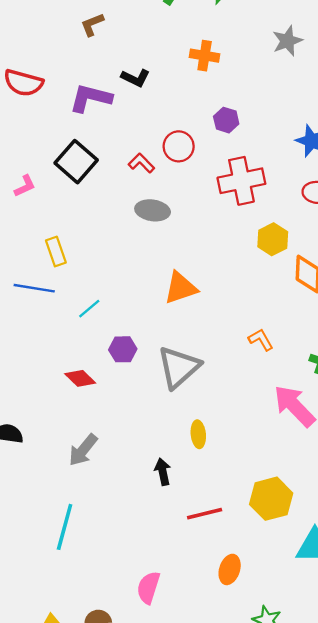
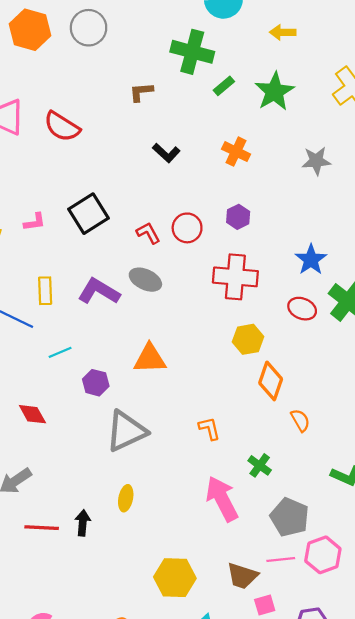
purple L-shape: (91, 98) -> (99, 291), moved
purple hexagon: (123, 349) -> (96, 383), moved
red line: (205, 514) -> (42, 528), moved

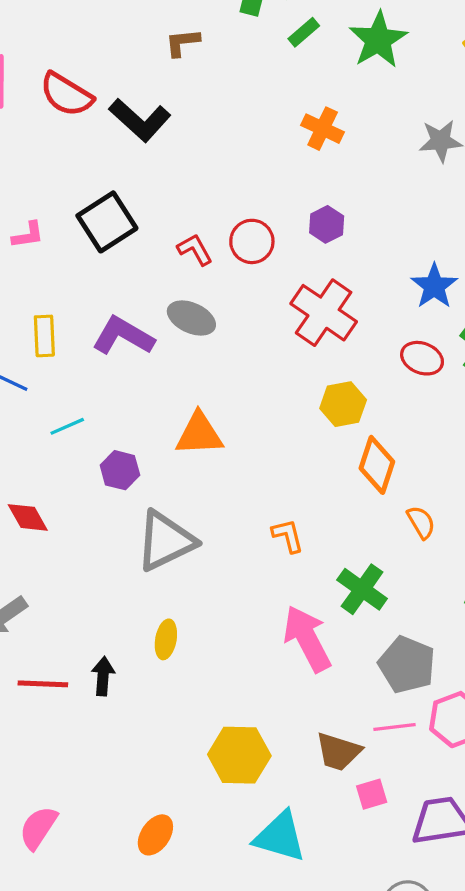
black L-shape: (166, 153) -> (140, 120), moved, size x1.5
red cross: (235, 277) -> (324, 313), turned 30
green cross: (260, 465) -> (362, 589), size x1.4

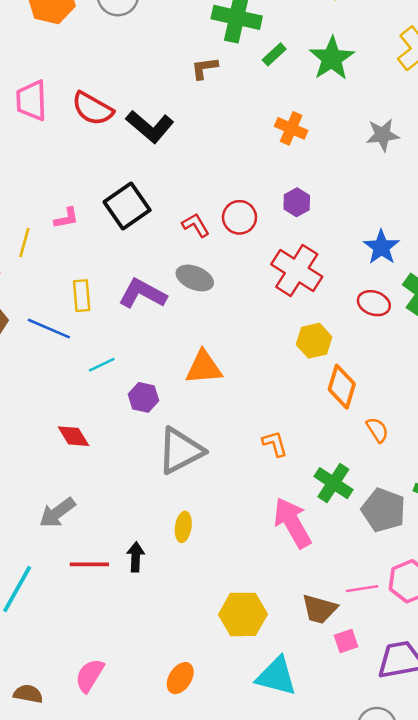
brown L-shape: (182, 42) -> (204, 68), moved
gray pentagon: (407, 665) -> (383, 510), moved

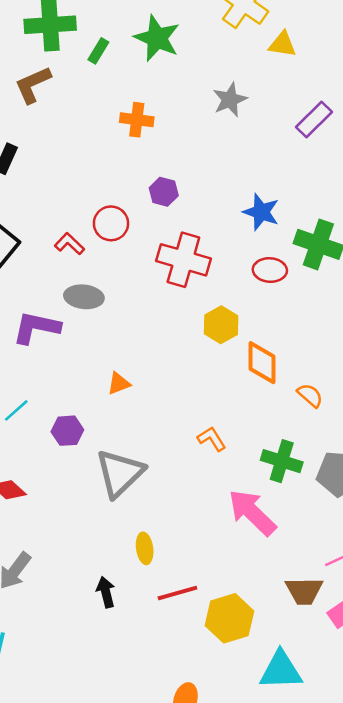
brown L-shape: (204, 68) -> (33, 85), size x1.4
orange triangle: (204, 367) -> (119, 383), size x0.6
red line: (89, 564) -> (177, 593), moved

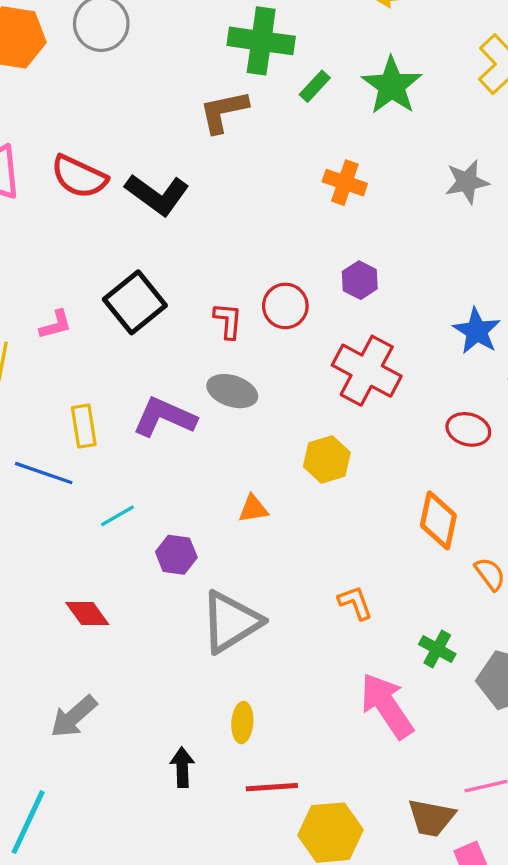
red L-shape: (69, 244) -> (228, 321), turned 40
red ellipse: (270, 270) -> (468, 429), moved
yellow hexagon: (221, 325) -> (327, 460), moved
green cross: (282, 461) -> (437, 649), size x0.7

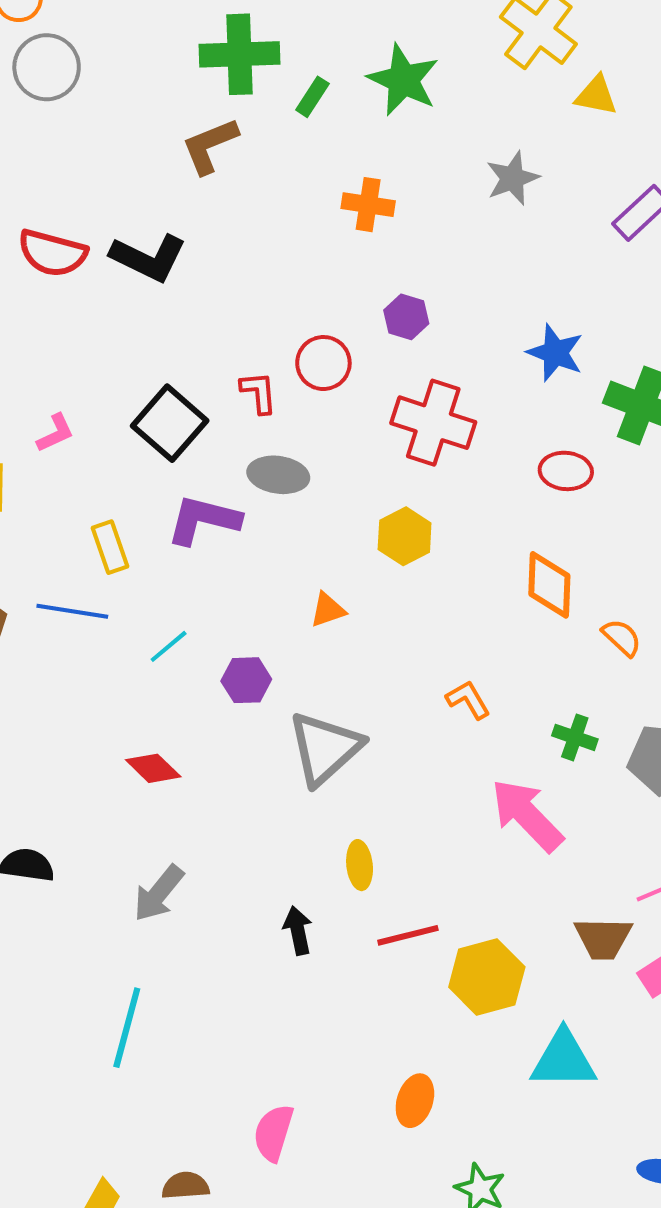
black square: (135, 302) -> (170, 423), moved

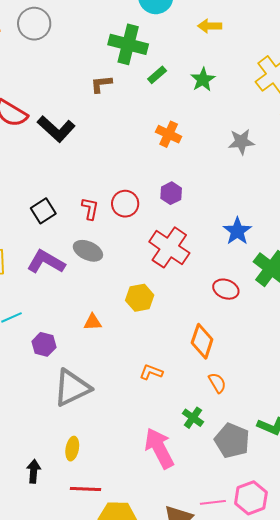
green star: (403, 80) -> (203, 80), size x0.7
brown L-shape: (210, 146) -> (101, 84), size x0.7
black square: (170, 423) -> (43, 211), size x0.7
orange semicircle: (622, 638) -> (217, 383), moved
orange L-shape: (468, 700) -> (151, 372), moved, turned -55

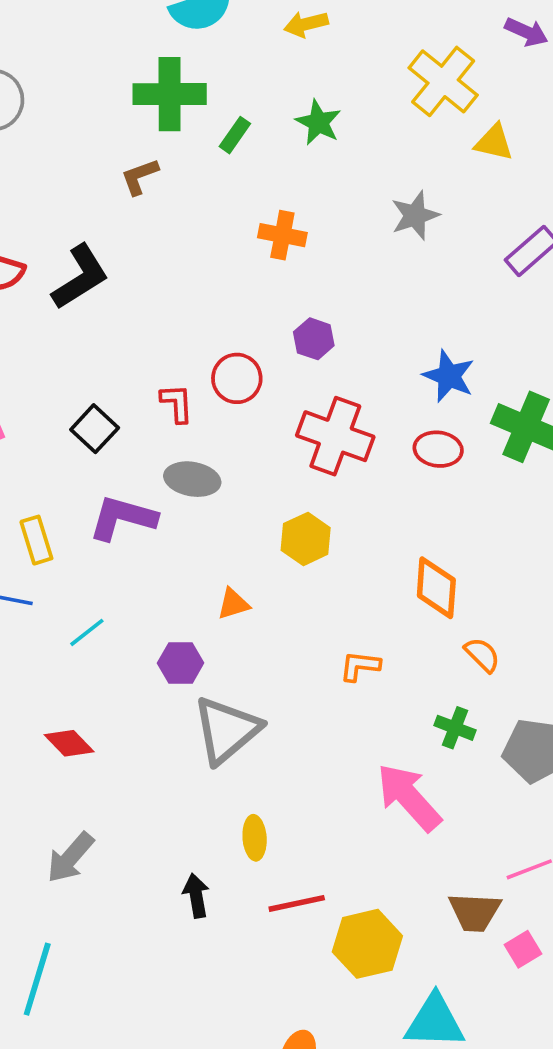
black L-shape: (56, 129) -> (80, 277), turned -60
red ellipse: (226, 289) -> (438, 449), moved
purple hexagon: (44, 344) -> (181, 663), moved

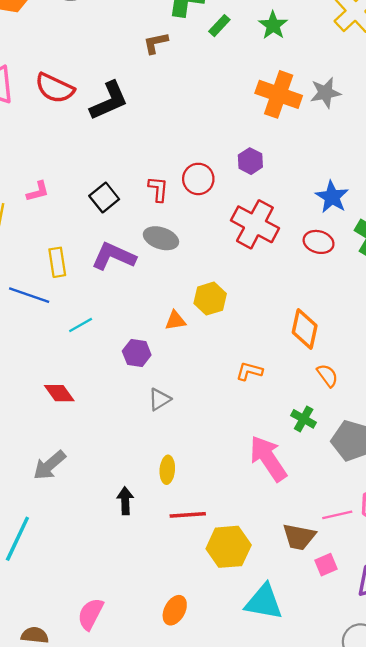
orange cross: (282, 235) -> (279, 94), moved, size x1.5
yellow hexagon: (306, 539) -> (210, 299), moved
gray triangle: (226, 730) -> (159, 399), size x0.5

